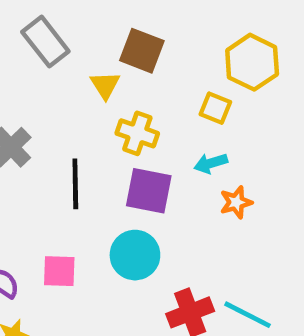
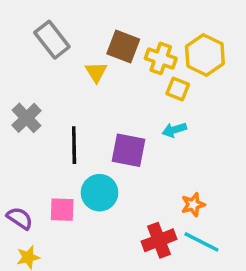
yellow cross: (137, 133) -> (161, 58), moved
orange star: (236, 202) -> (193, 205), moved
cyan circle: (135, 255) -> (100, 193), moved

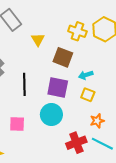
brown square: (123, 46) -> (63, 57), moved
yellow square: (178, 89) -> (88, 95), moved
cyan circle: (100, 193) -> (51, 115), moved

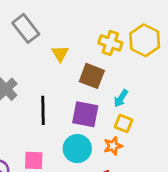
cyan arrow: (86, 75) -> (121, 98), turned -40
orange star: (97, 121) -> (113, 146), moved

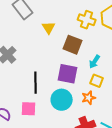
black line: (43, 110) -> (36, 83), moved

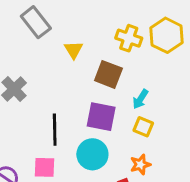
orange star: (89, 98) -> (140, 164), moved

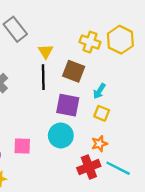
black line: (55, 130) -> (43, 77), moved

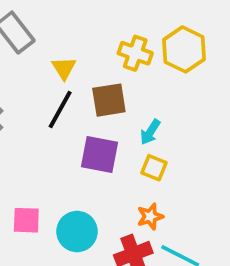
brown square: (74, 71) -> (109, 100), turned -30
black line: (43, 77) -> (60, 109), turned 30
cyan circle: (61, 135) -> (77, 231), moved

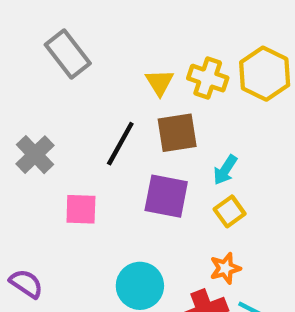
yellow triangle: (64, 68) -> (160, 82), moved
yellow square: (154, 168) -> (230, 211), turned 32
pink square: (26, 220) -> (81, 209), moved

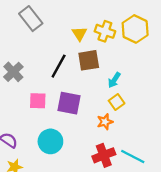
purple square: (166, 196) -> (69, 103), moved
orange star: (225, 268) -> (105, 122), moved
cyan circle: (140, 286) -> (50, 141), moved

